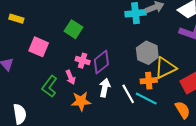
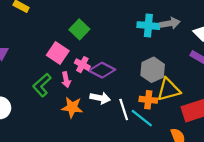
pink square: (39, 47) -> (58, 53), moved
purple diamond: (101, 62) -> (102, 70), turned 55
white arrow: (105, 88) -> (100, 98), turned 78

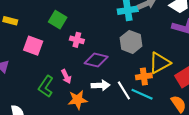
green square: (79, 29) -> (58, 20), moved
pink square: (58, 53) -> (33, 46), moved
pink cross: (82, 65) -> (77, 40), moved
gray hexagon: (153, 70) -> (131, 42), moved

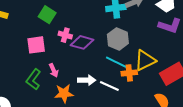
pink square: (33, 46) -> (36, 45), moved, turned -30
purple diamond: (96, 60) -> (82, 42), moved
white line: (124, 90) -> (109, 86), turned -36
cyan line: (142, 94) -> (116, 62), moved

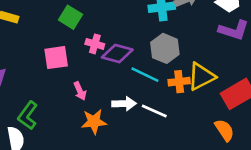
cyan line: (116, 62) -> (145, 75), moved
orange cross: (129, 73) -> (179, 82), moved
green L-shape: (33, 79) -> (28, 115), moved

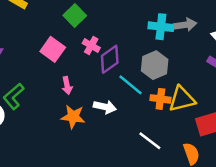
purple diamond: (117, 54) -> (110, 59), turned -64
pink square: (56, 58) -> (53, 49), turned 30
white line: (154, 111) -> (150, 141), moved

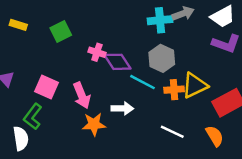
green square: (75, 15) -> (61, 32), moved, turned 30
pink square: (53, 49) -> (47, 87), moved
purple diamond: (110, 59) -> (117, 62), turned -76
pink arrow: (67, 85) -> (82, 95), size x1.5

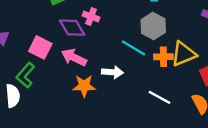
purple diamond: (117, 62) -> (72, 28), moved
pink arrow: (82, 95) -> (74, 57), turned 135

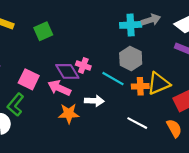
pink cross: (91, 17) -> (83, 66), moved
purple diamond: (72, 28) -> (67, 71), moved

